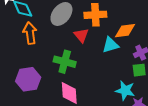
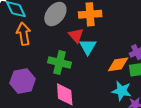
orange diamond: (125, 31) -> (118, 64), moved
cyan triangle: (110, 45) -> (88, 47), moved, turned -42

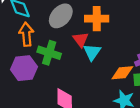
green cross: (59, 63) -> (49, 53), moved
purple hexagon: (23, 81) -> (24, 68), moved

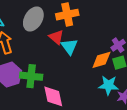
green cross: (49, 53) -> (31, 76), moved

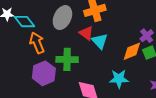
green cross: (31, 76) -> (67, 59), moved
cyan star: (108, 85) -> (119, 79), moved

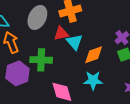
red triangle: (86, 33) -> (61, 34), turned -49
orange diamond: (132, 51) -> (94, 55), moved

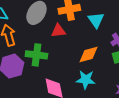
cyan triangle: (75, 42) -> (96, 20), moved

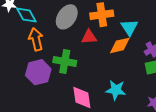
orange diamond: (88, 54) -> (120, 45), moved

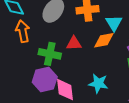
red triangle: (89, 37) -> (74, 43), moved
purple hexagon: (38, 72) -> (45, 80), moved

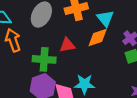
cyan star: (98, 83) -> (84, 84), moved

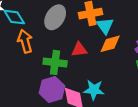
cyan triangle: (105, 18) -> (105, 26), moved

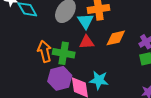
cyan triangle: (105, 26) -> (86, 21), moved
orange arrow: (25, 41) -> (45, 51), moved

